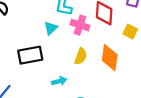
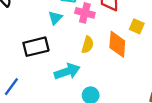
yellow square: (130, 32) -> (137, 26), moved
cyan arrow: (59, 81) -> (67, 71), size x1.6

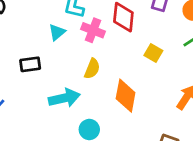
orange diamond: (117, 44) -> (126, 96), moved
black rectangle: (36, 47) -> (30, 64), size x0.7

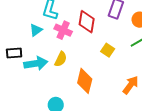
cyan arrow: (64, 98) -> (36, 63), moved

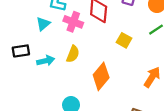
cyan arrow: (36, 63) -> (46, 61), size x0.7
orange diamond: (85, 81) -> (101, 76), turned 30

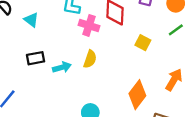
cyan triangle: (43, 24) -> (31, 20), moved, turned -40
orange diamond: (101, 76) -> (137, 95), moved

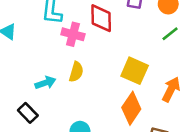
yellow square: (143, 43) -> (135, 71), moved, size x1.5
black rectangle: (36, 58) -> (28, 113), moved, turned 60

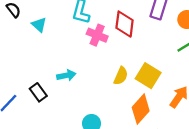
yellow semicircle: (76, 72) -> (121, 76), moved
black rectangle: (28, 113) -> (38, 92), moved

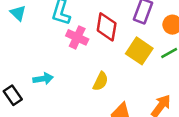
cyan triangle: (39, 25) -> (18, 13), moved
yellow square: (148, 76) -> (139, 51), moved

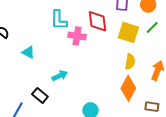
cyan triangle: (18, 13) -> (28, 52), moved
yellow semicircle: (101, 81) -> (130, 62), moved

